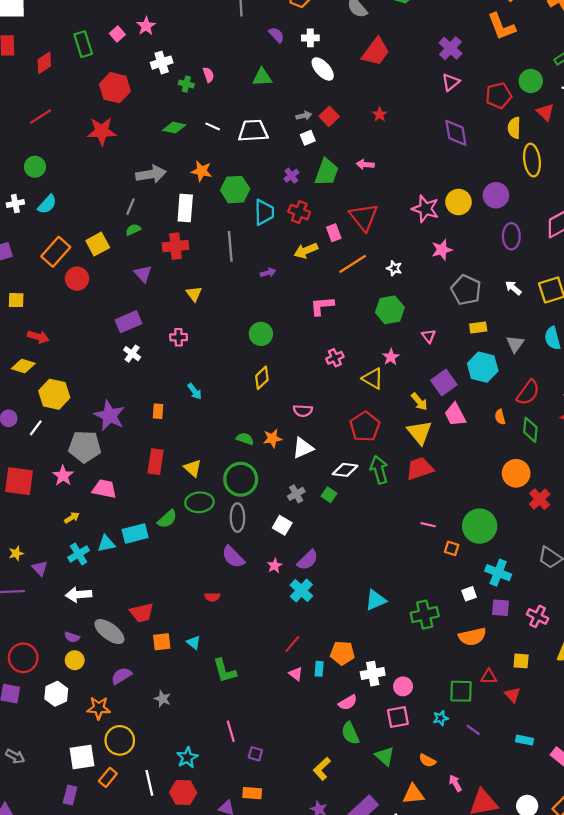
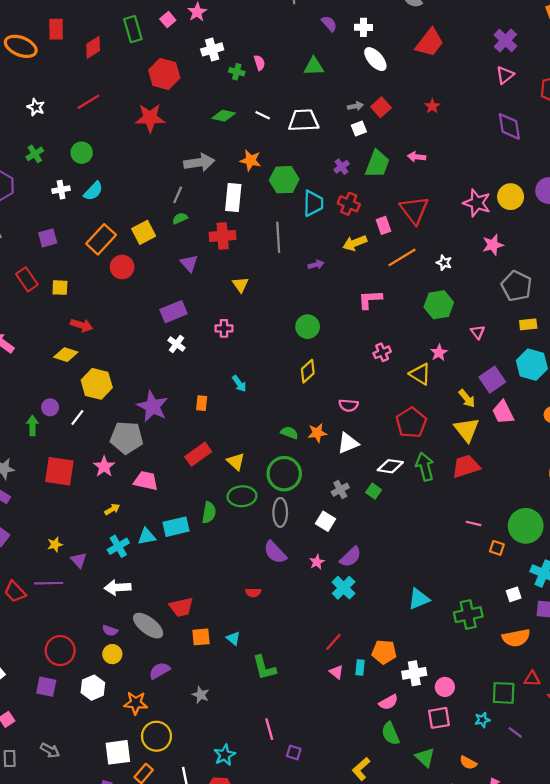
red rectangle: (156, 462) -> (198, 454), turned 45
green semicircle: (167, 519) -> (209, 513), turned -40

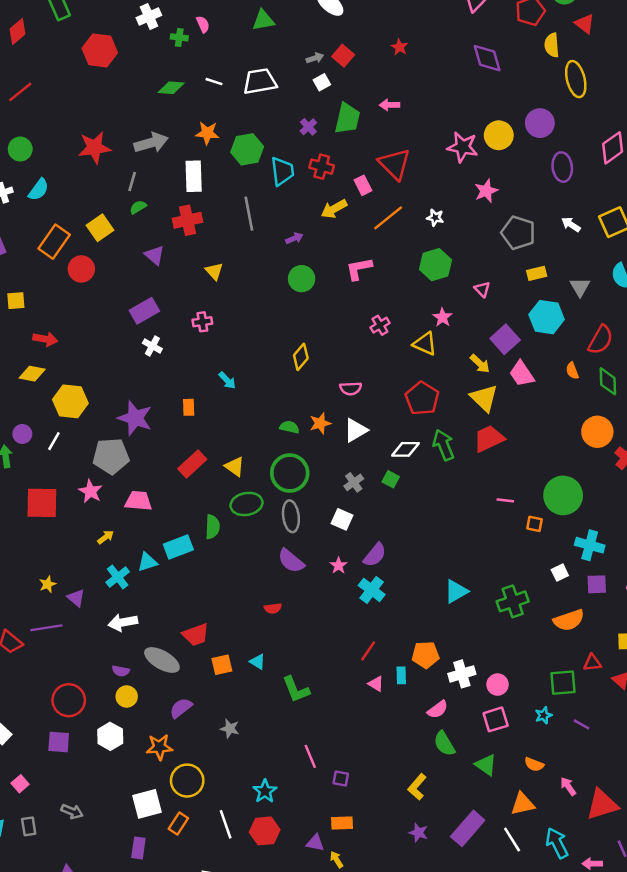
red star: (150, 118) -> (94, 148), moved
green circle: (308, 327) -> (302, 279), moved

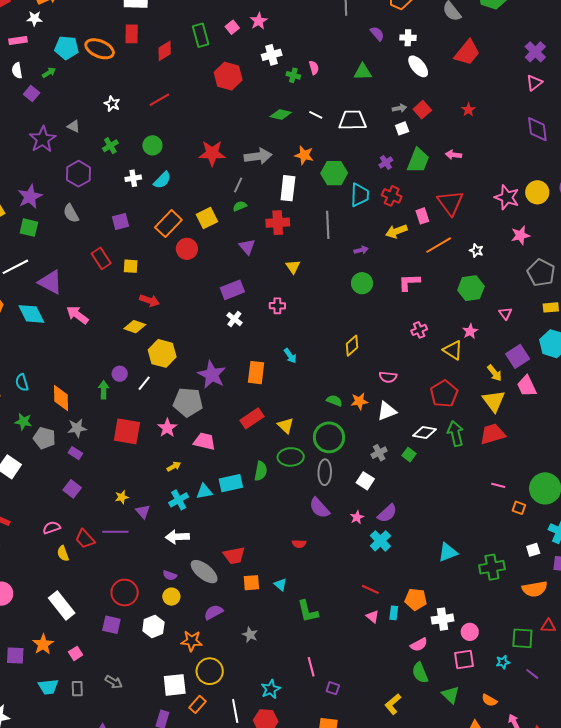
orange rectangle: (189, 407) -> (256, 373), size x1.6
red line: (368, 651) -> (370, 589), turned 72

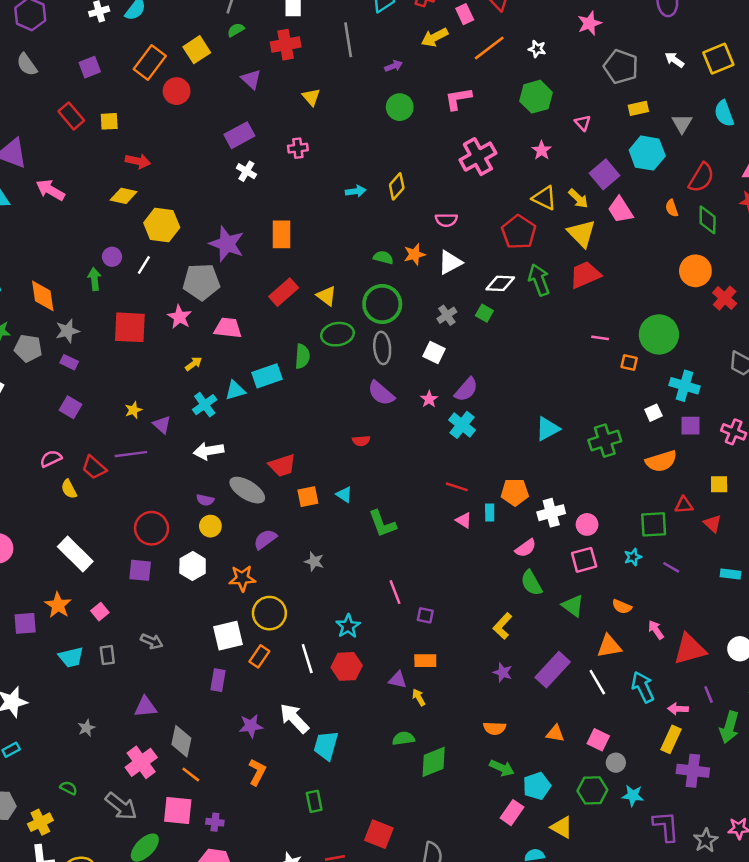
pink cross: (419, 330) -> (478, 157), size x1.8
yellow triangle: (453, 350) -> (544, 198), moved
cyan arrow: (290, 356) -> (356, 191), moved, turned -56

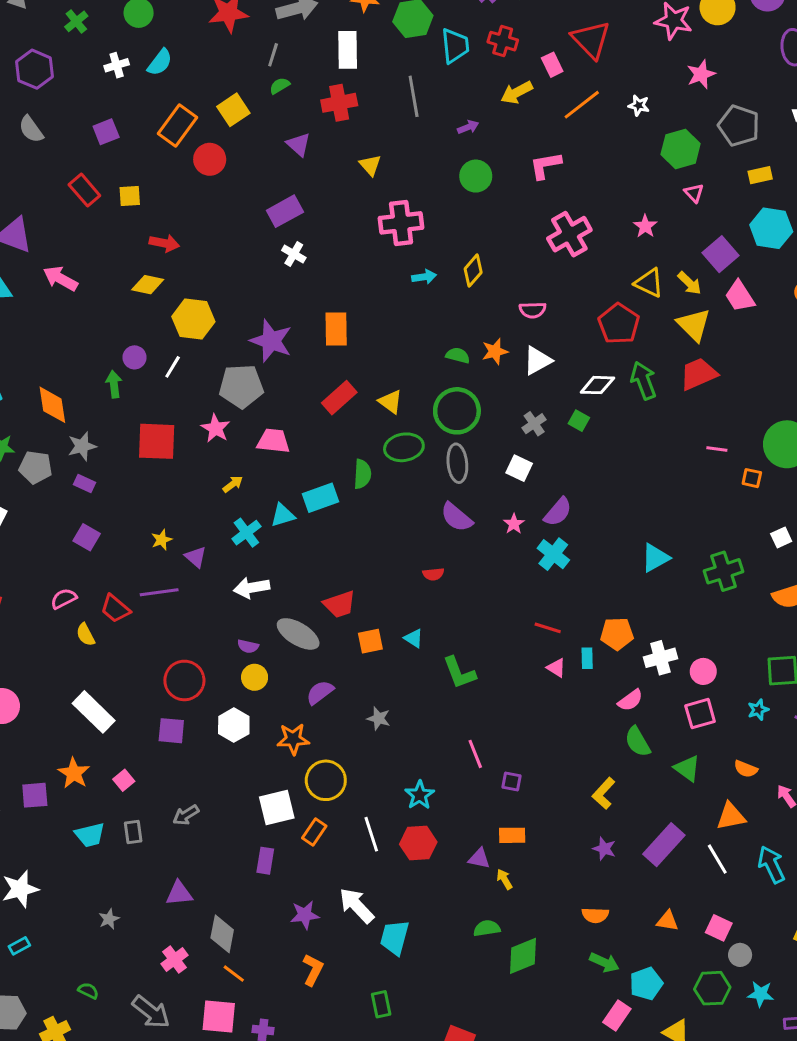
green hexagon: (536, 97) -> (681, 149), moved
pink cross: (298, 148) -> (401, 223), moved, size x1.8
gray arrow: (152, 641) -> (186, 815), turned 125
pink cross: (141, 762) -> (175, 960), size x0.7

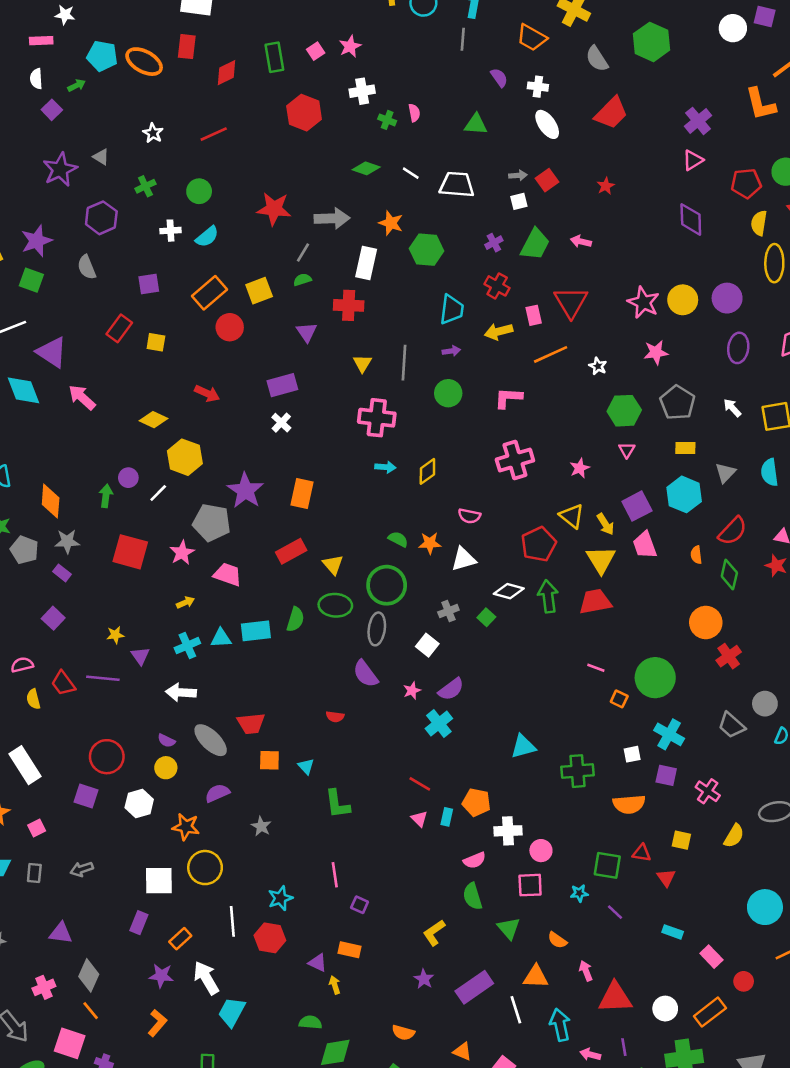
cyan trapezoid: (455, 46) -> (452, 310), moved
gray line: (414, 96) -> (404, 363), moved
red rectangle: (84, 190) -> (119, 328), turned 64
red arrow: (164, 243) -> (207, 393), moved
orange rectangle: (314, 832) -> (180, 939), moved

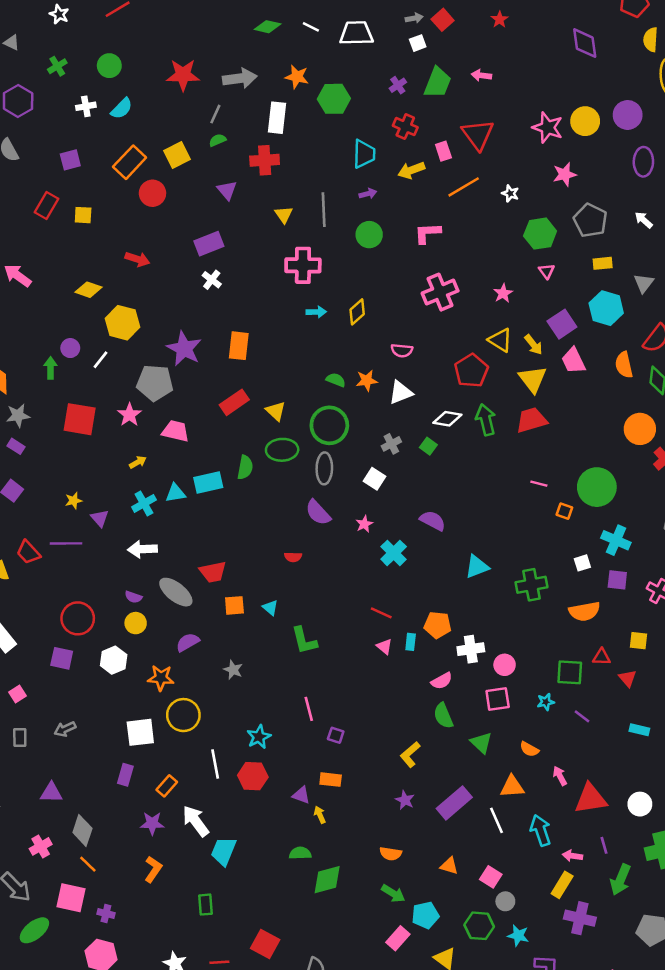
orange semicircle: (696, 555) -> (624, 365), size x1.5
purple semicircle: (451, 689) -> (433, 521), moved, turned -110

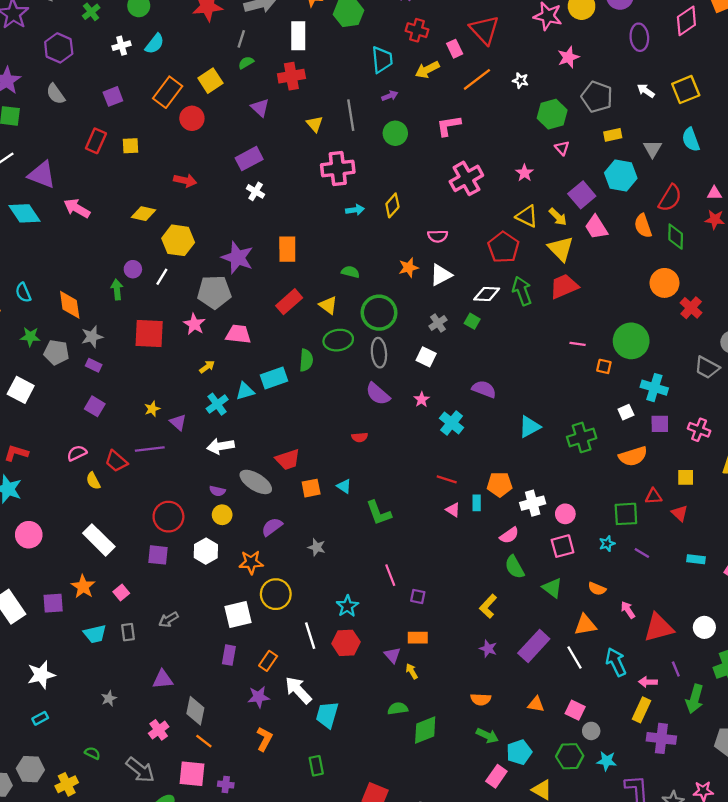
green semicircle: (336, 380) -> (350, 272), moved
purple triangle: (301, 795) -> (392, 655), turned 36

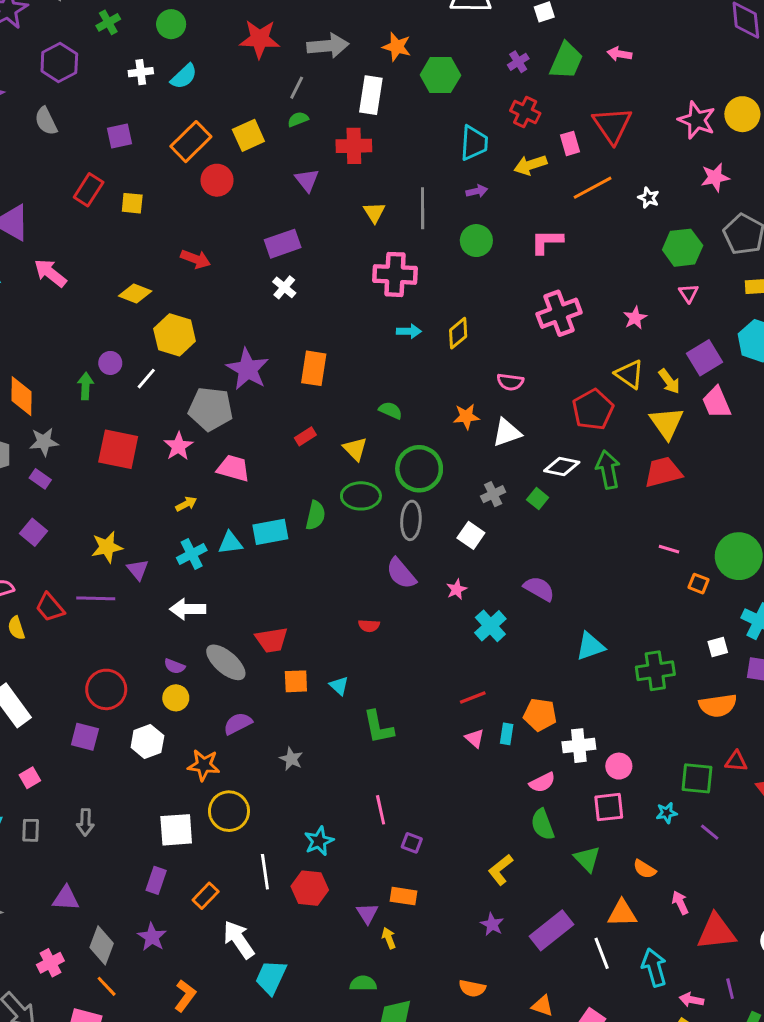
red rectangle: (289, 302) -> (305, 436), size x0.6
yellow star: (152, 409) -> (107, 547), size x1.5
red line: (447, 479) -> (473, 698), turned -48
gray arrow: (168, 620) -> (85, 822), turned -66
purple star: (259, 697) -> (152, 937), moved, turned 30

